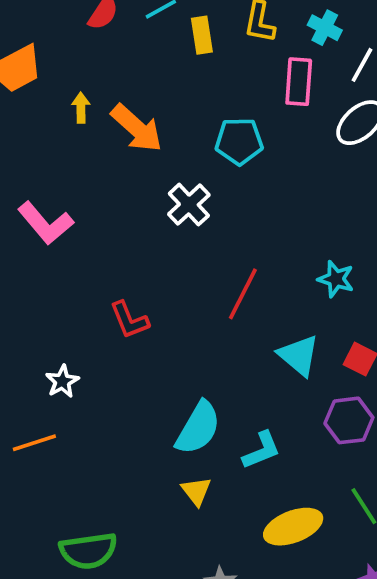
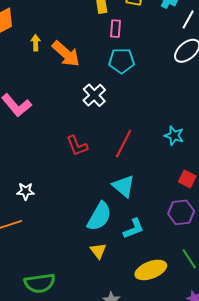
pink rectangle: (299, 82) -> (115, 29), moved, size x0.7
red L-shape: (129, 320) -> (77, 146), moved
cyan triangle: (299, 355) -> (124, 186), moved
white star: (62, 381) -> (26, 191), turned 30

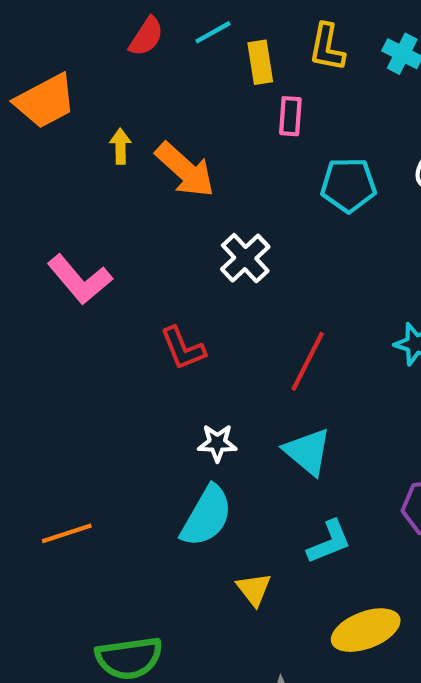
cyan pentagon: (122, 61) -> (348, 185), moved
red L-shape: (77, 146) -> (183, 348), moved
white star: (26, 191) -> (217, 443), moved
cyan semicircle: (99, 216) -> (207, 516), moved

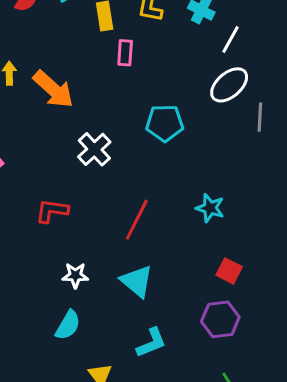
cyan pentagon: (348, 185) -> (165, 123), moved
red L-shape: (183, 348) -> (52, 211), turned 120
cyan semicircle: (207, 516) -> (68, 325), size x0.7

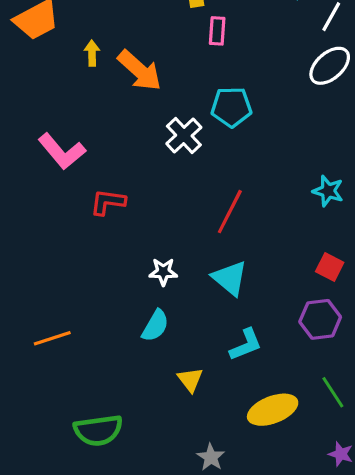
cyan pentagon: (165, 123) -> (231, 107), moved
cyan star: (210, 208) -> (328, 191), moved
red L-shape: (52, 211) -> (108, 202), moved

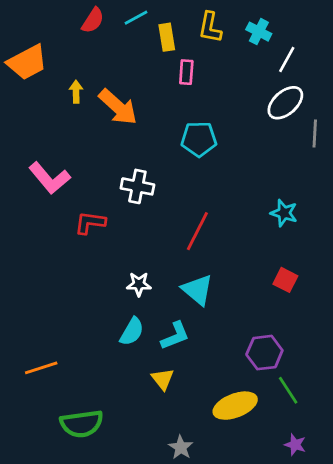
white cross: (184, 135) -> (137, 186), moved, turned -36
purple hexagon: (320, 319) -> (264, 353), moved
orange line: (52, 338) -> (41, 368), moved
cyan L-shape: (246, 345) -> (175, 336), moved

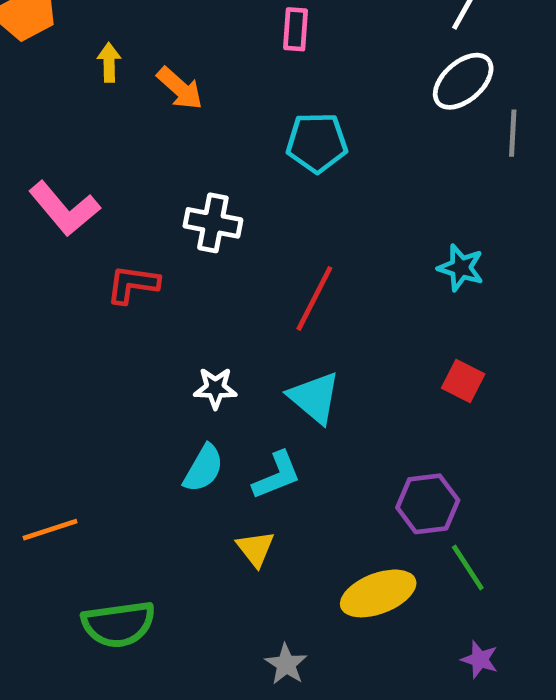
orange arrow: (118, 107) -> (180, 88), size x0.7

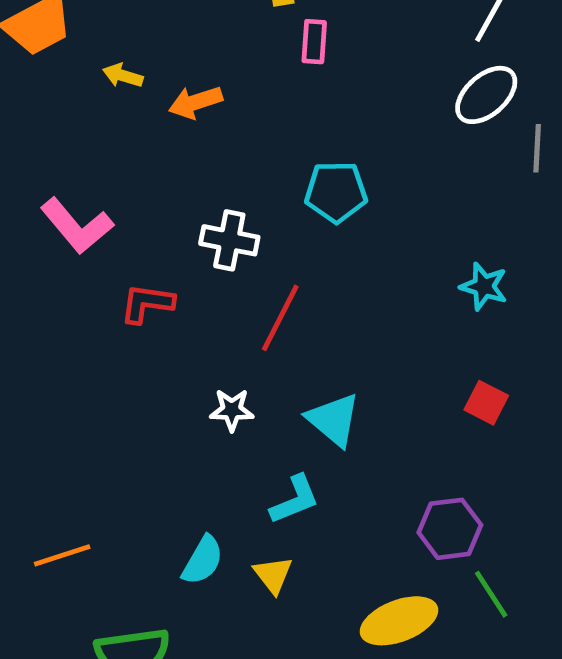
yellow arrow: (109, 62) -> (123, 76), turned -72
orange arrow: (180, 88) -> (195, 102), turned 120
cyan pentagon: (317, 143) -> (336, 192), moved
red line: (314, 298) -> (280, 318), moved
cyan semicircle: (203, 468) -> (203, 560), moved

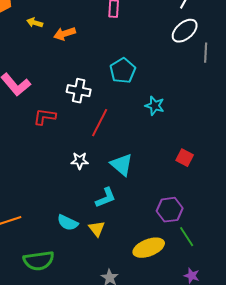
cyan pentagon: (336, 192) -> (123, 71), turned -30
cyan star: (484, 286) -> (155, 106), moved
cyan semicircle: (203, 560) -> (68, 223), turned 85

